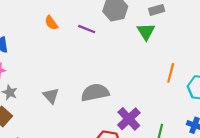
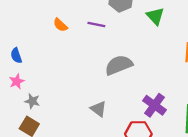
gray semicircle: (95, 93) -> (119, 65), moved
gray triangle: (51, 96) -> (98, 109), moved

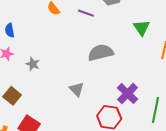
green triangle: (155, 16) -> (142, 28), moved
gray star: (32, 101) -> (33, 64), moved

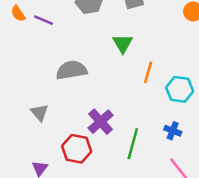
purple line: (86, 13) -> (43, 20), moved

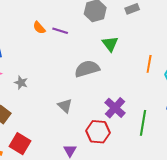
green triangle: (123, 43) -> (110, 44), moved

